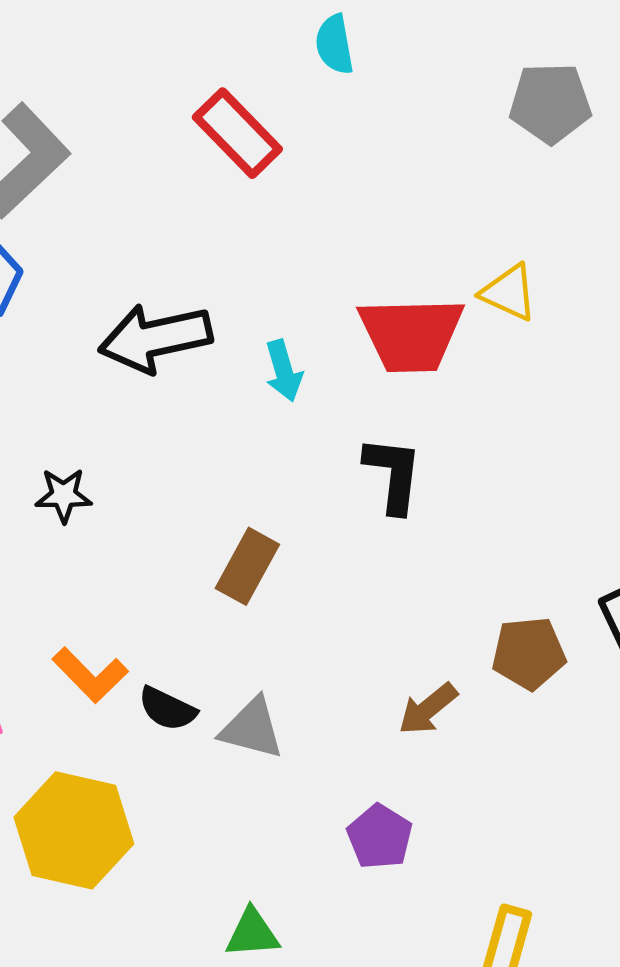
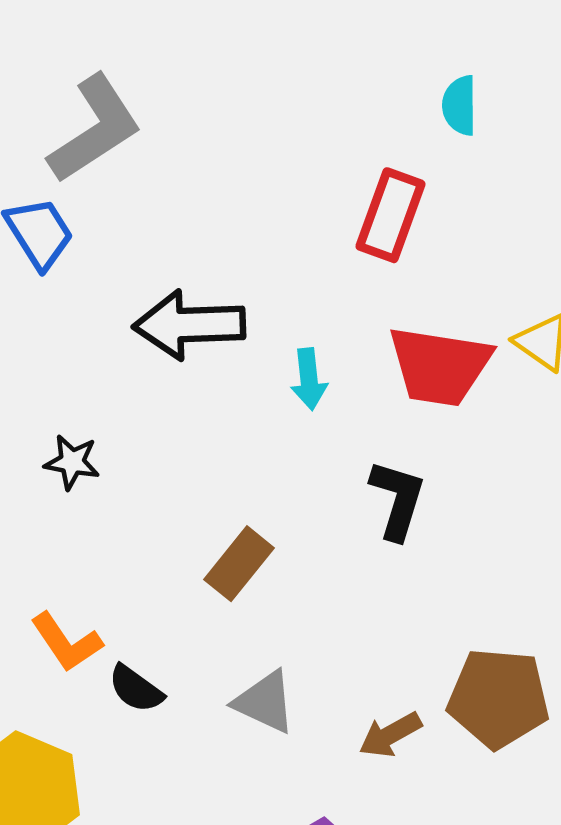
cyan semicircle: (335, 44) -> (460, 105), moved
red rectangle: (237, 133) -> (390, 215), moved, turned 54
brown pentagon: (529, 653) -> (498, 698), size x1.4
gray triangle: (252, 728) -> (265, 702), moved

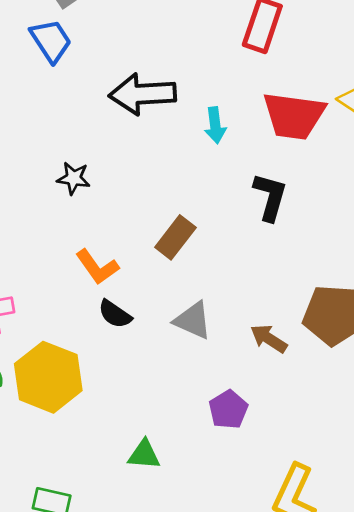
orange L-shape: (66, 642) -> (97, 267), moved
brown arrow: (390, 735) -> (269, 339), turned 63

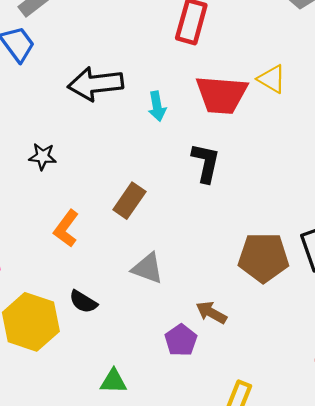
orange L-shape: (97, 267) -> (66, 229), turned 75
black semicircle: (115, 314) -> (83, 302), moved
brown arrow: (269, 339) -> (211, 313), moved

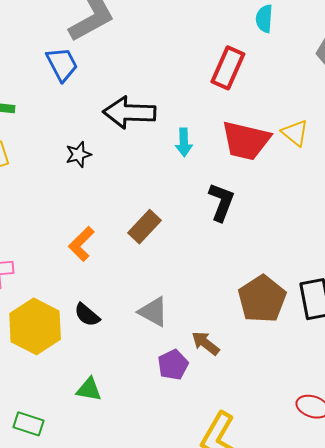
black star: (43, 156) -> (78, 154), moved, turned -30
brown pentagon: (263, 257) -> (262, 299), turned 30
gray triangle: (147, 268) -> (153, 312), moved
green triangle: (113, 381) -> (89, 389), moved

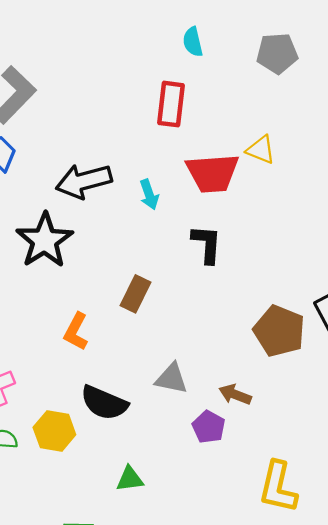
black star: (78, 154) -> (45, 240), size x2.0
black semicircle: (87, 315) -> (104, 403), size x1.6
yellow hexagon: (35, 326) -> (54, 431), size x0.7

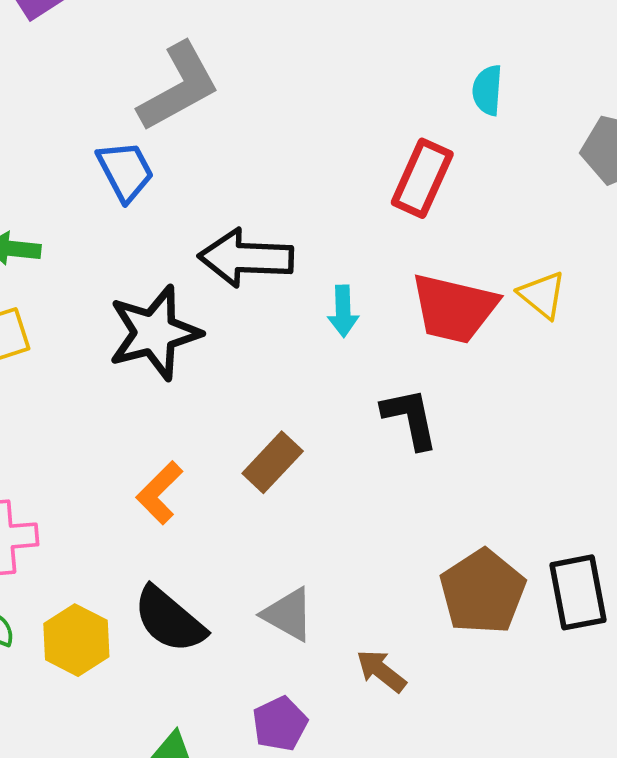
black L-shape: (207, 244) -> (410, 418), turned -33
purple pentagon: (209, 427) -> (280, 724), moved

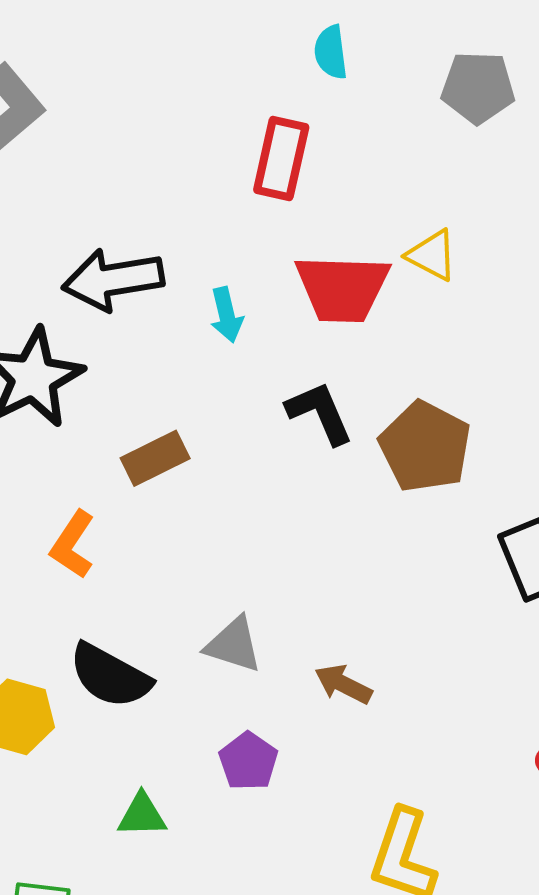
brown rectangle: (273, 462) -> (155, 458), moved, turned 32
brown pentagon: (483, 592) -> (425, 447), moved

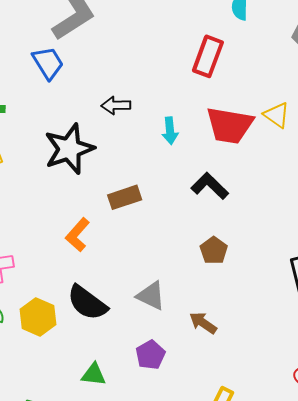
black arrow: (113, 280) -> (116, 105), size x0.6
black L-shape: (320, 413) -> (210, 186), turned -30
brown pentagon: (425, 447) -> (214, 250), moved, size x0.6

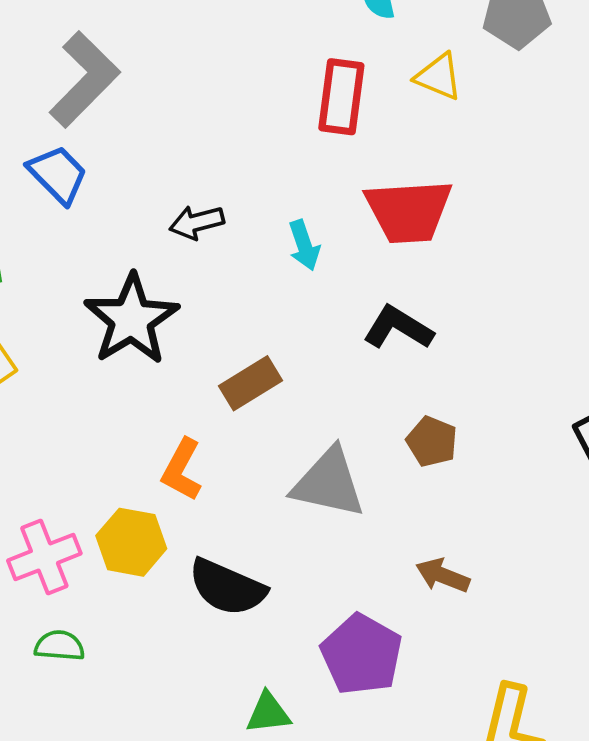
yellow triangle: (277, 115) -> (439, 77), moved
gray triangle: (151, 296) -> (329, 483), moved, size x1.4
yellow hexagon: (38, 317) -> (131, 542), moved
purple pentagon: (150, 355) -> (362, 654), size x1.5

